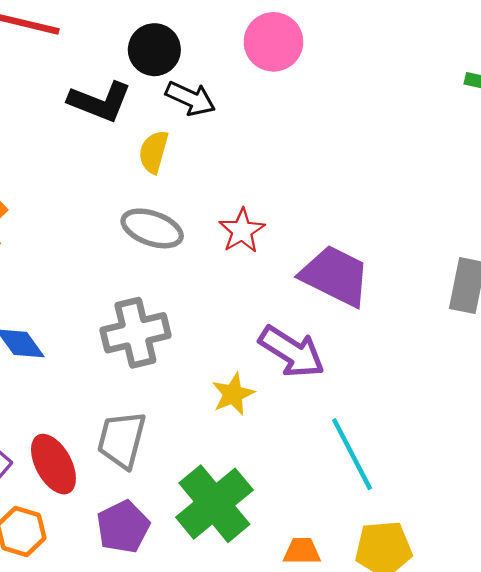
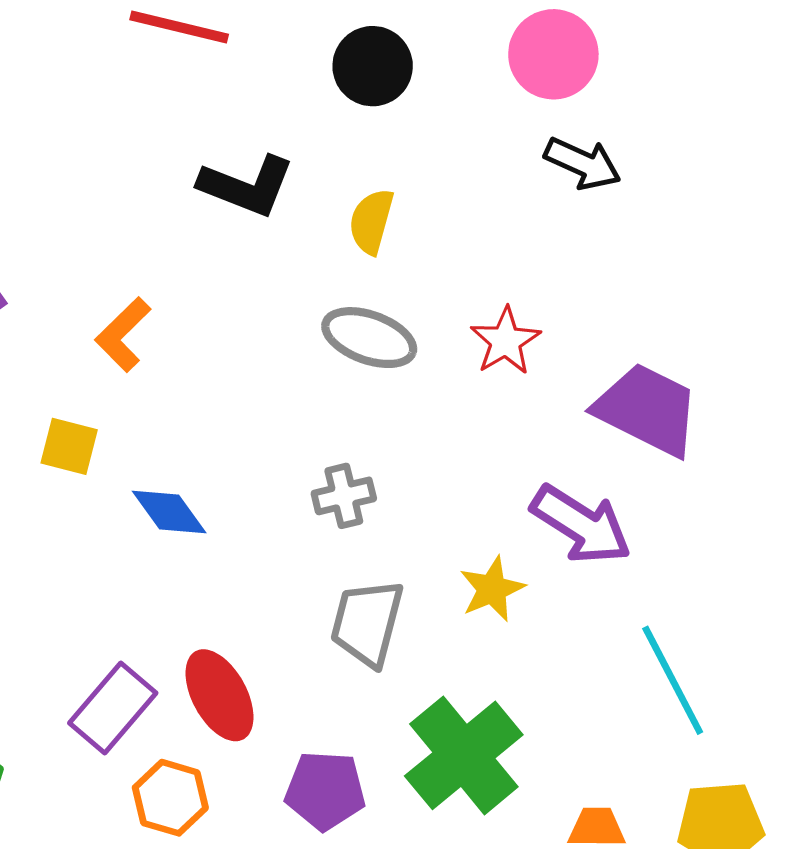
black arrow: (190, 98) -> (583, 163), moved
black L-shape: (100, 102) -> (247, 186), moved
gray cross: (135, 333) -> (344, 496), size x0.6
gray trapezoid: (122, 440) -> (367, 623), moved
purple pentagon: (123, 527) -> (325, 790), turned 30

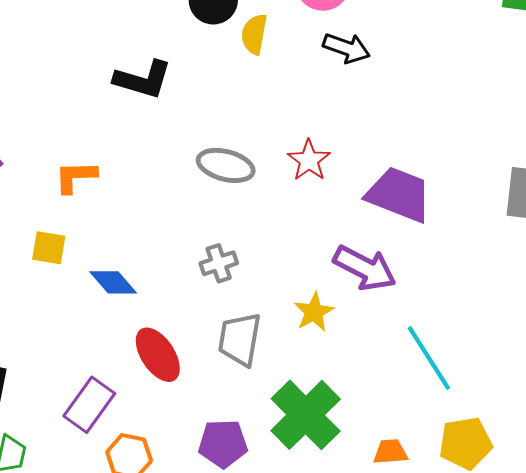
yellow semicircle: (371, 221) -> (254, 34), moved
orange L-shape: (123, 335) -> (76, 177), turned 48
red ellipse: (219, 695) -> (158, 355), moved

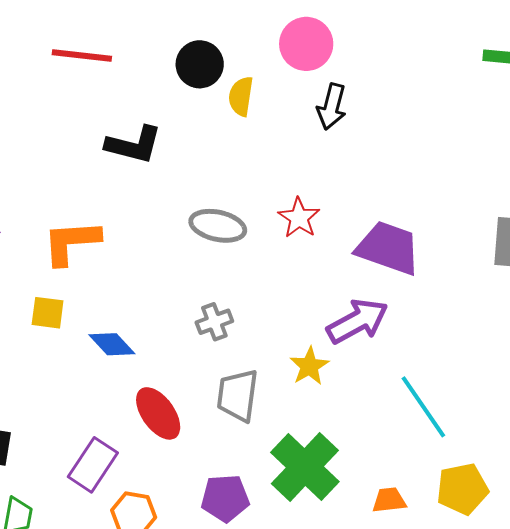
black arrow: (346, 48) -> (332, 107), turned 87
orange L-shape: (76, 177) -> (71, 242), size x1.4
purple arrow: (365, 268) -> (357, 321), turned -54

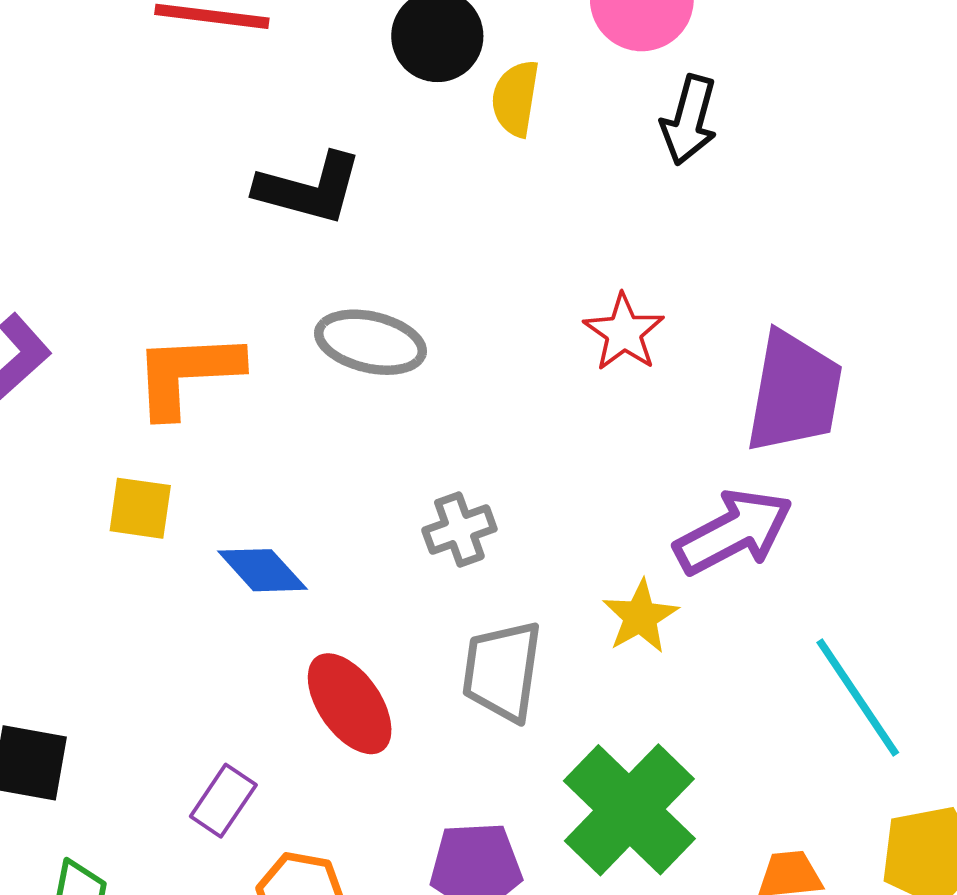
gray ellipse: (218, 226) -> (371, 342), moved
purple trapezoid: (388, 248) -> (794, 392), turned 80
purple rectangle: (93, 465) -> (223, 801), size x0.7

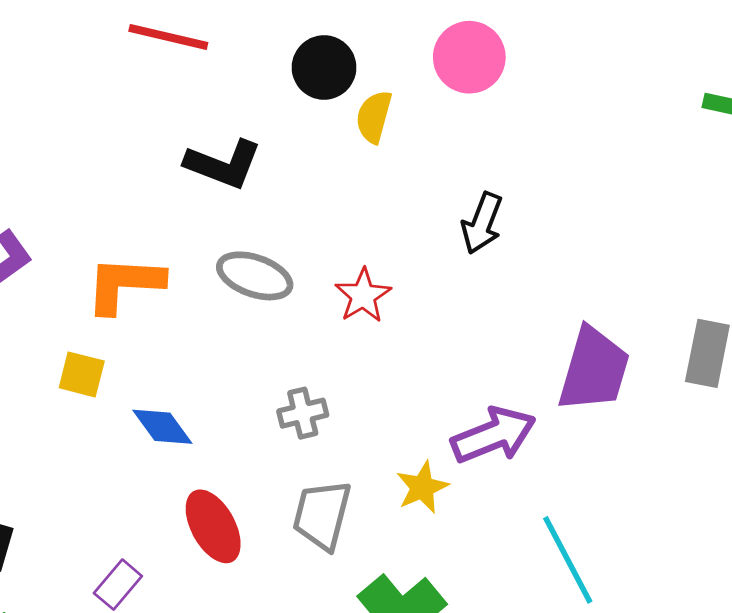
black arrow: (689, 120) -> (482, 223), moved
red star: (624, 332) -> (363, 296), moved
purple trapezoid: (794, 392) -> (594, 370), moved

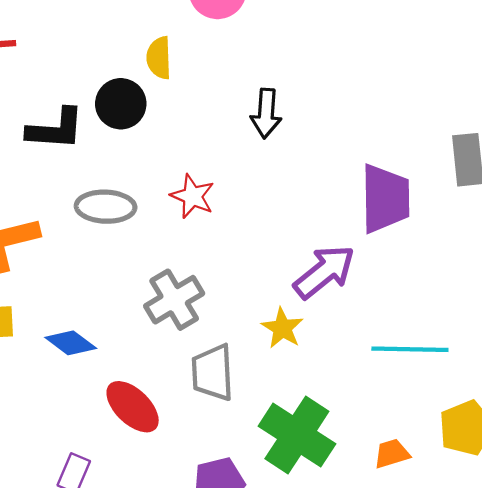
black circle: (324, 67) -> (121, 104), moved
gray cross: (303, 413) -> (174, 300), size x1.5
cyan line: (568, 560) -> (410, 349), turned -44

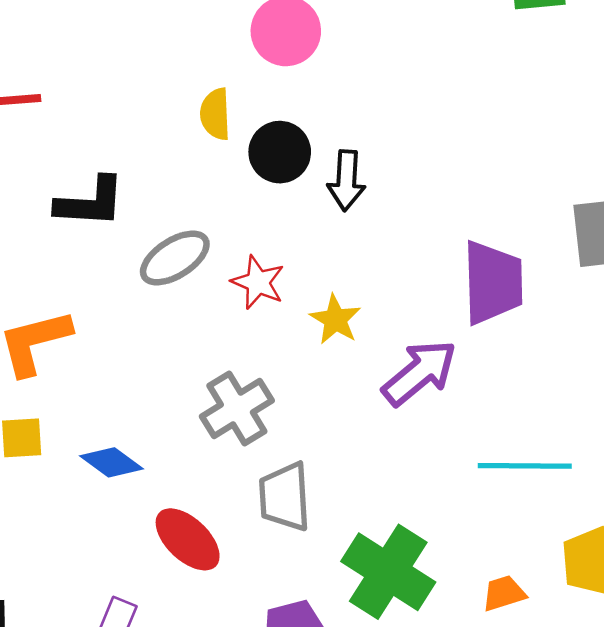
black circle: (121, 104) -> (280, 152), moved
gray ellipse: (106, 207) -> (175, 258), moved, turned -34
yellow star: (282, 328) -> (335, 319), moved

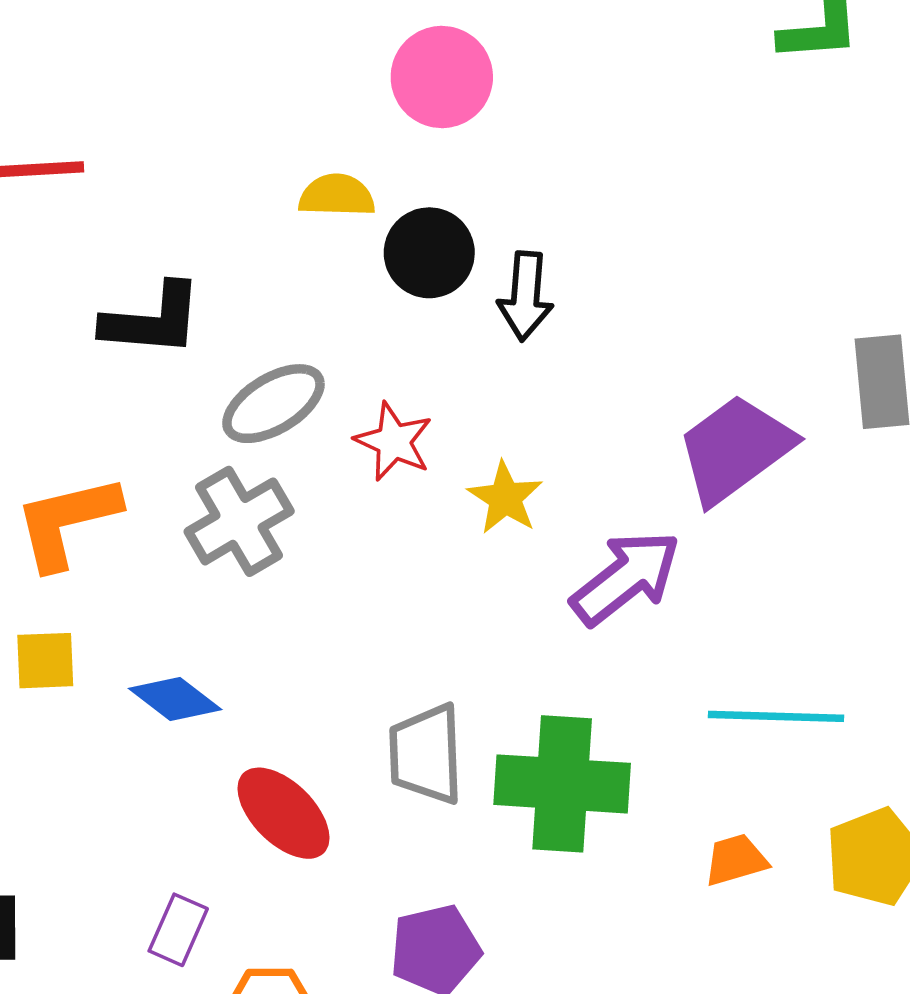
yellow semicircle: (215, 114) -> (337, 196), turned 93
purple trapezoid: (493, 283) -> (735, 449), turned -126
gray cross: (237, 408) -> (239, 521), moved
green cross: (388, 572) -> (562, 784), moved, turned -30
orange trapezoid: (504, 593) -> (736, 860), moved

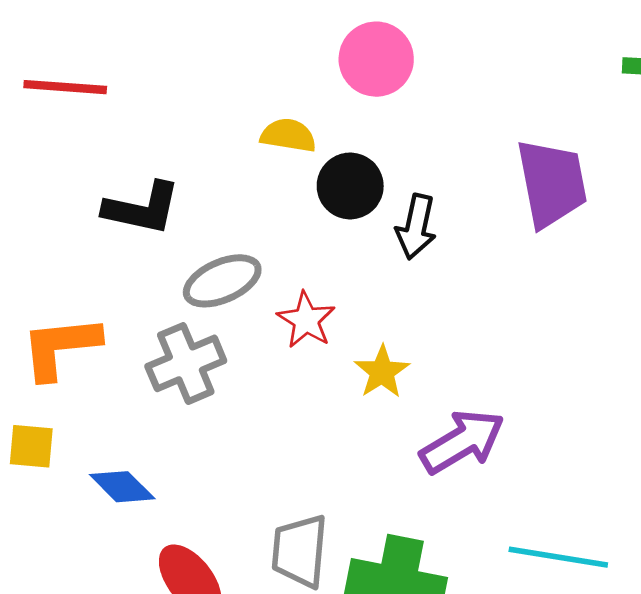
purple trapezoid: (735, 449) -> (552, 183), moved, turned 108

